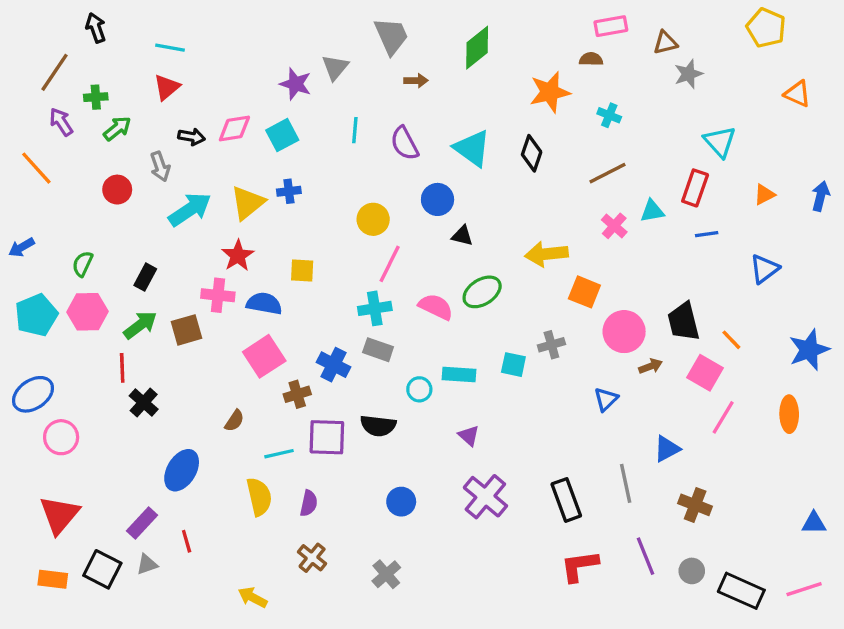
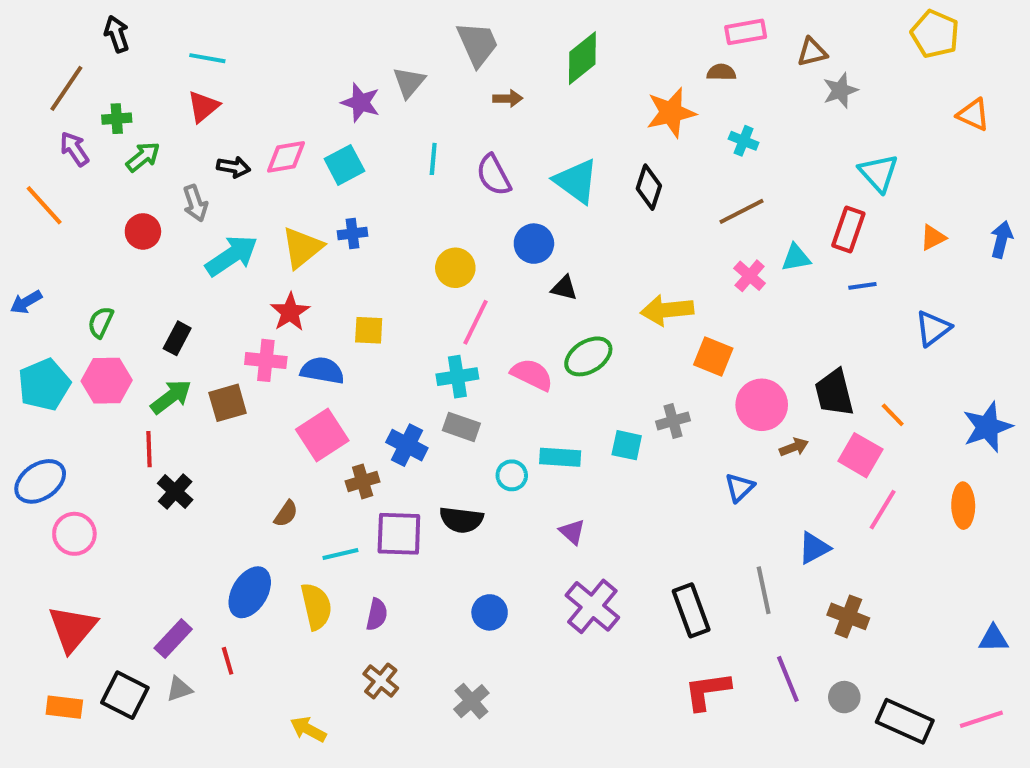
blue ellipse: (182, 470) -> (250, 592), moved

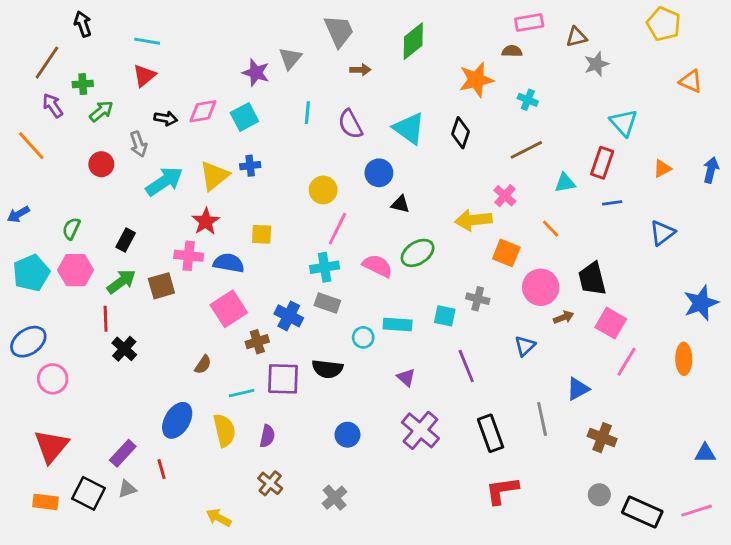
pink cross: (750, 276) -> (505, 196), moved
orange line: (893, 415) -> (551, 229), moved
gray cross: (673, 421) -> (478, 299), turned 30
purple line: (788, 679) -> (466, 366), moved

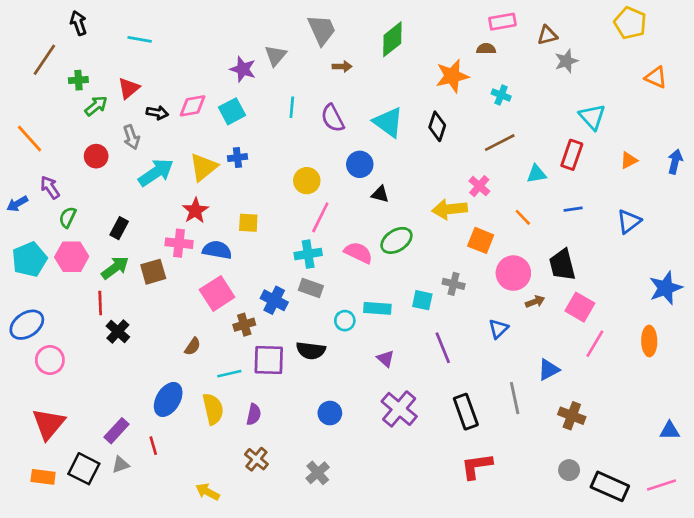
red triangle: (144, 75) -> (129, 88), moved
purple arrow: (53, 106) -> (50, 187), moved
blue line: (612, 203) -> (573, 209), moved

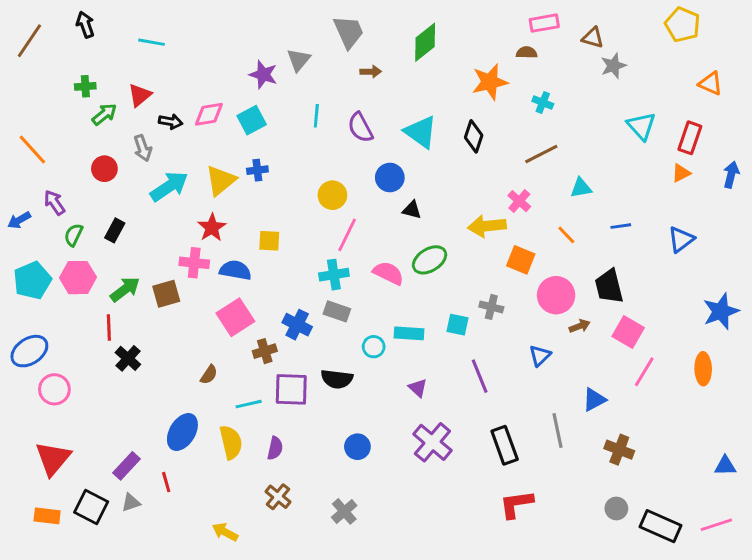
brown triangle: (547, 35) -> (593, 38), turned 30
brown line: (44, 60) -> (29, 41), moved
red rectangle: (572, 155) -> (690, 138), moved
black rectangle: (119, 228) -> (115, 230), moved

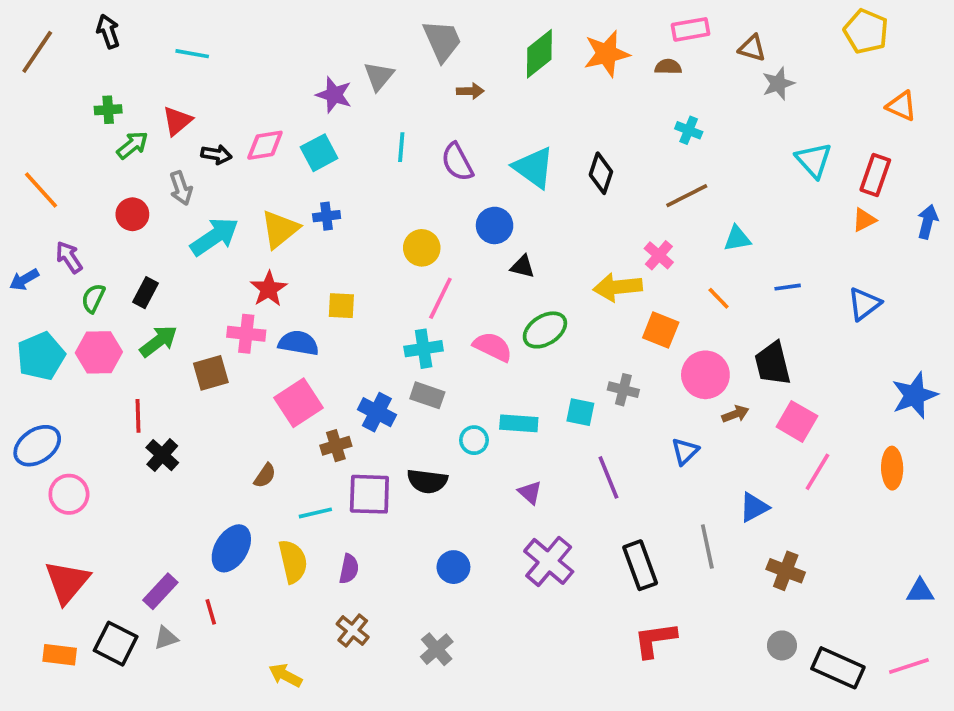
orange star: (490, 82) -> (607, 54), moved
green arrow: (125, 289) -> (159, 341), moved

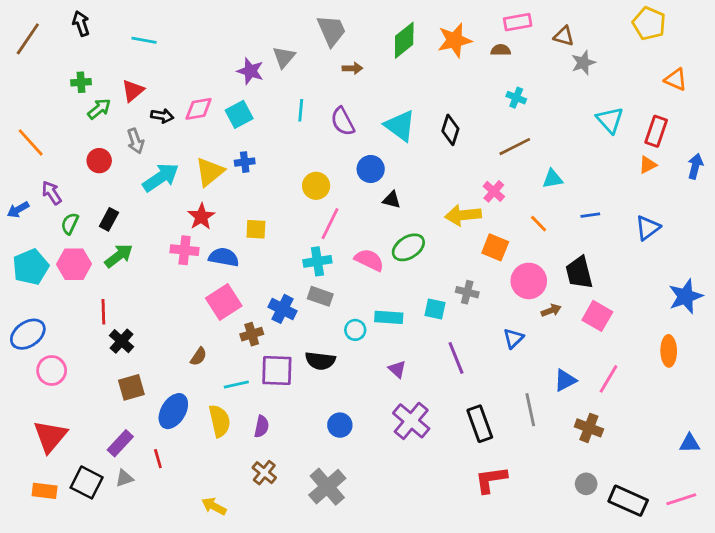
brown square: (211, 373) -> (131, 387), moved
pink line: (817, 472) -> (609, 379), moved
gray cross: (437, 649) -> (327, 487), size x1.5

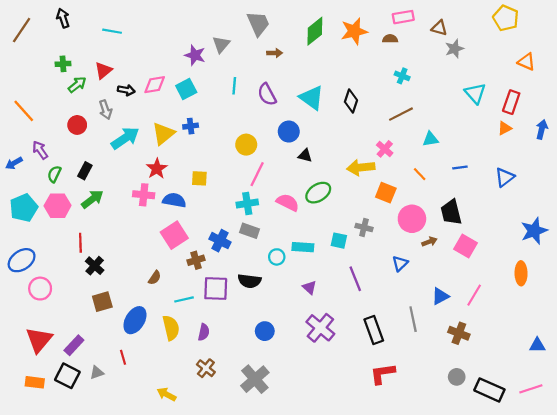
purple rectangle: (120, 443) -> (74, 345), moved

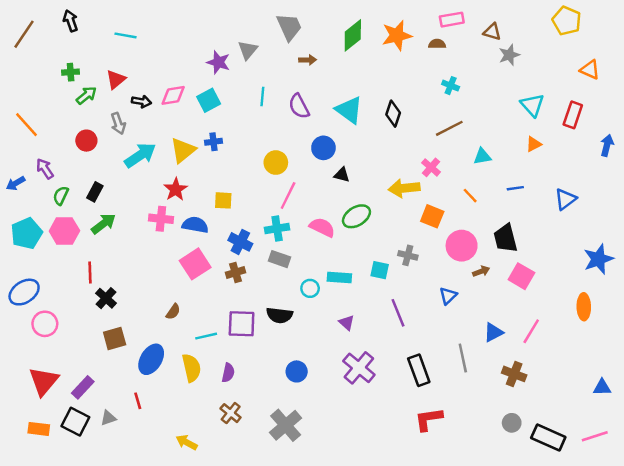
orange triangle: (505, 128) -> (534, 144), moved
blue cross: (220, 241) -> (240, 242), moved
brown cross: (196, 260) -> (235, 273), moved

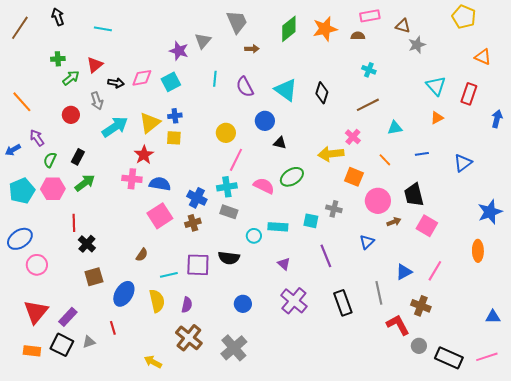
yellow square: (223, 200) -> (174, 138), moved
brown cross: (231, 413) -> (189, 338), size x1.5
red L-shape: (429, 419) -> (398, 325), moved, turned 70

